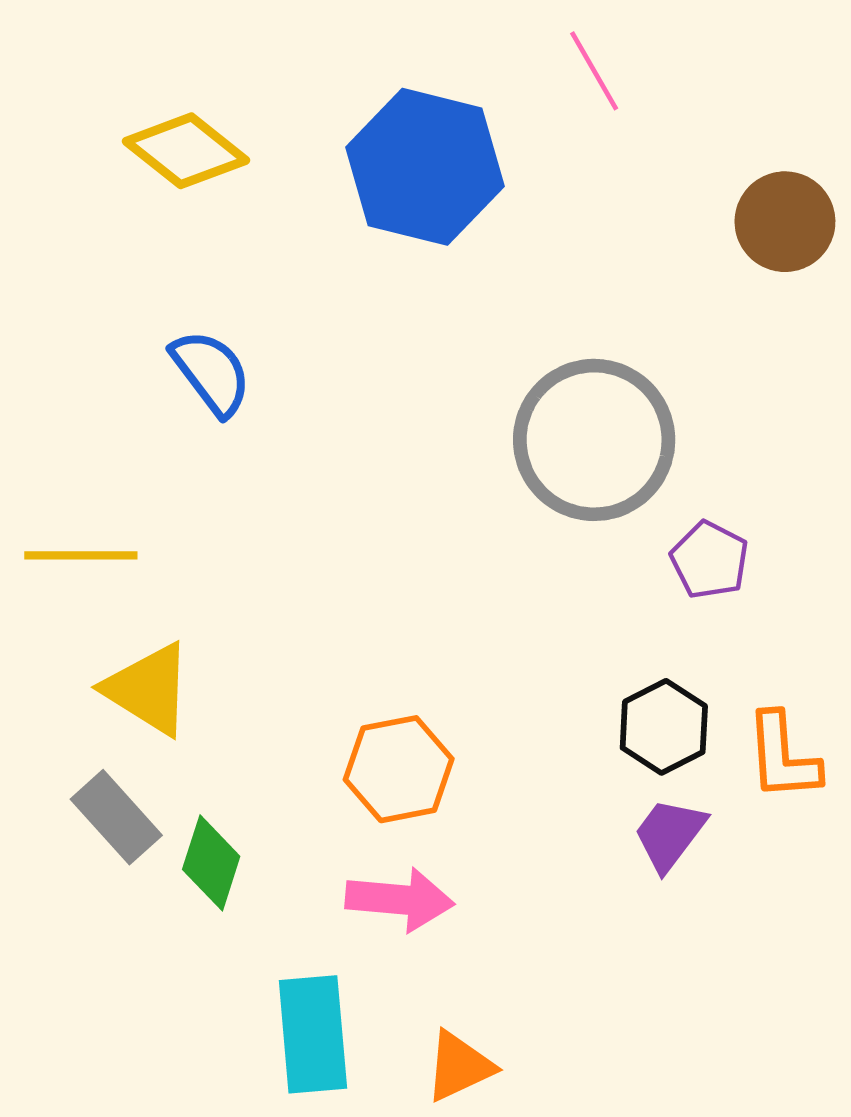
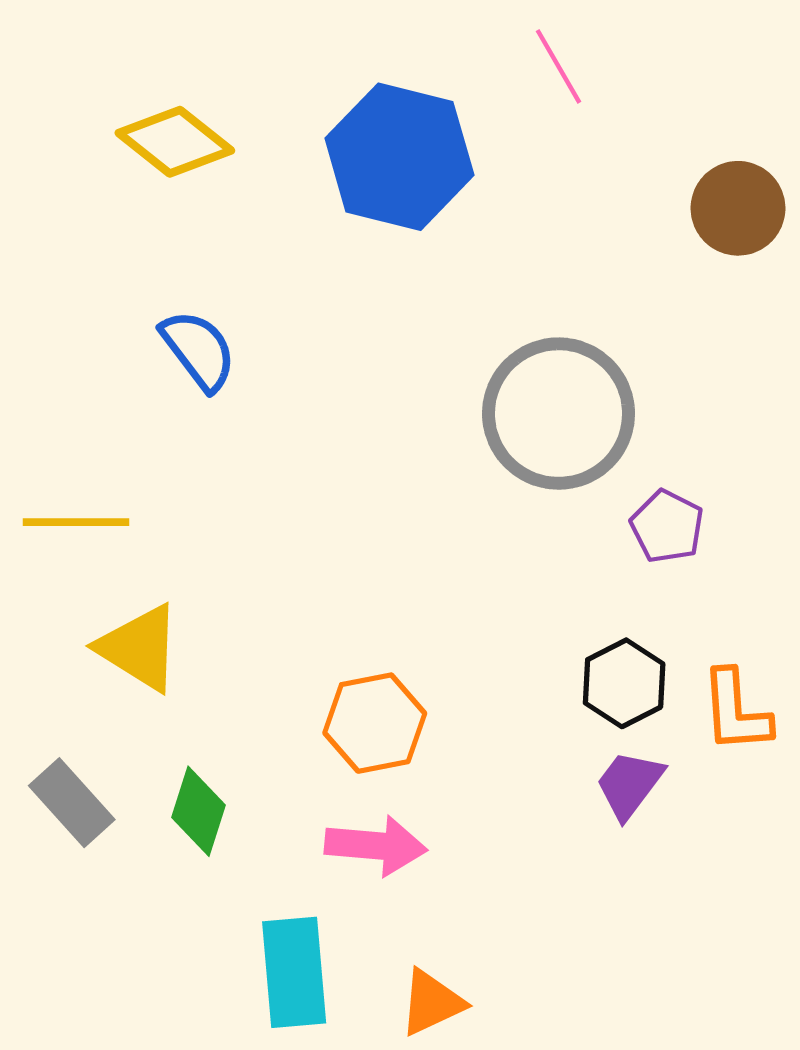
gray rectangle: (116, 817) -> (72, 803), moved

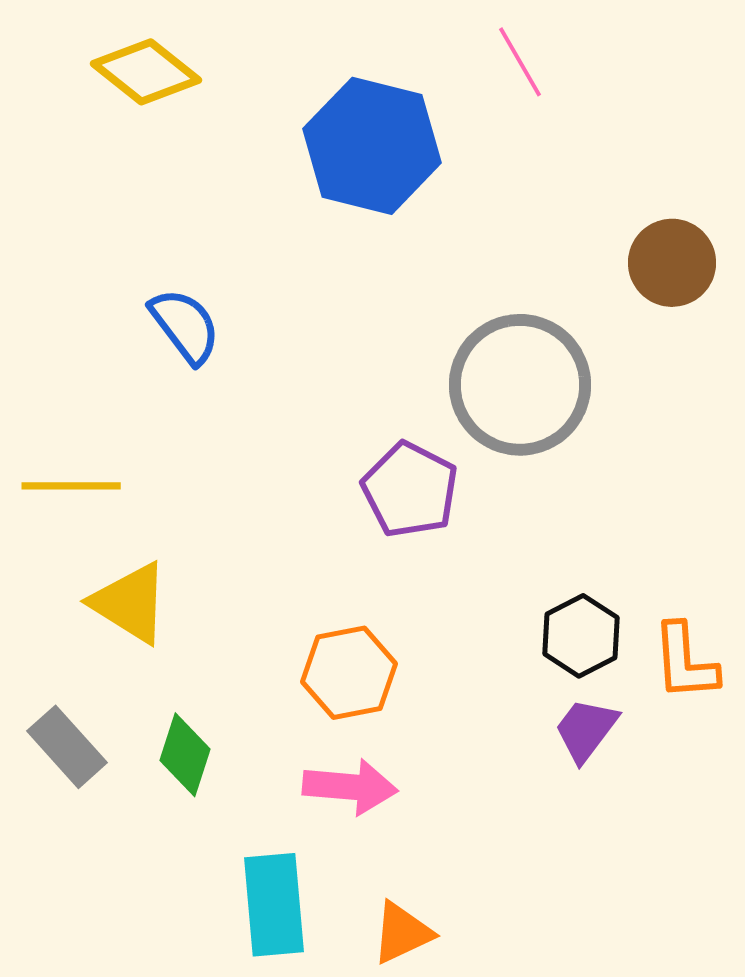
yellow diamond: (175, 142) -> (146, 72), moved
brown circle: (738, 208) -> (672, 263), moved
purple pentagon: (667, 526) -> (410, 490), moved, size x1.4

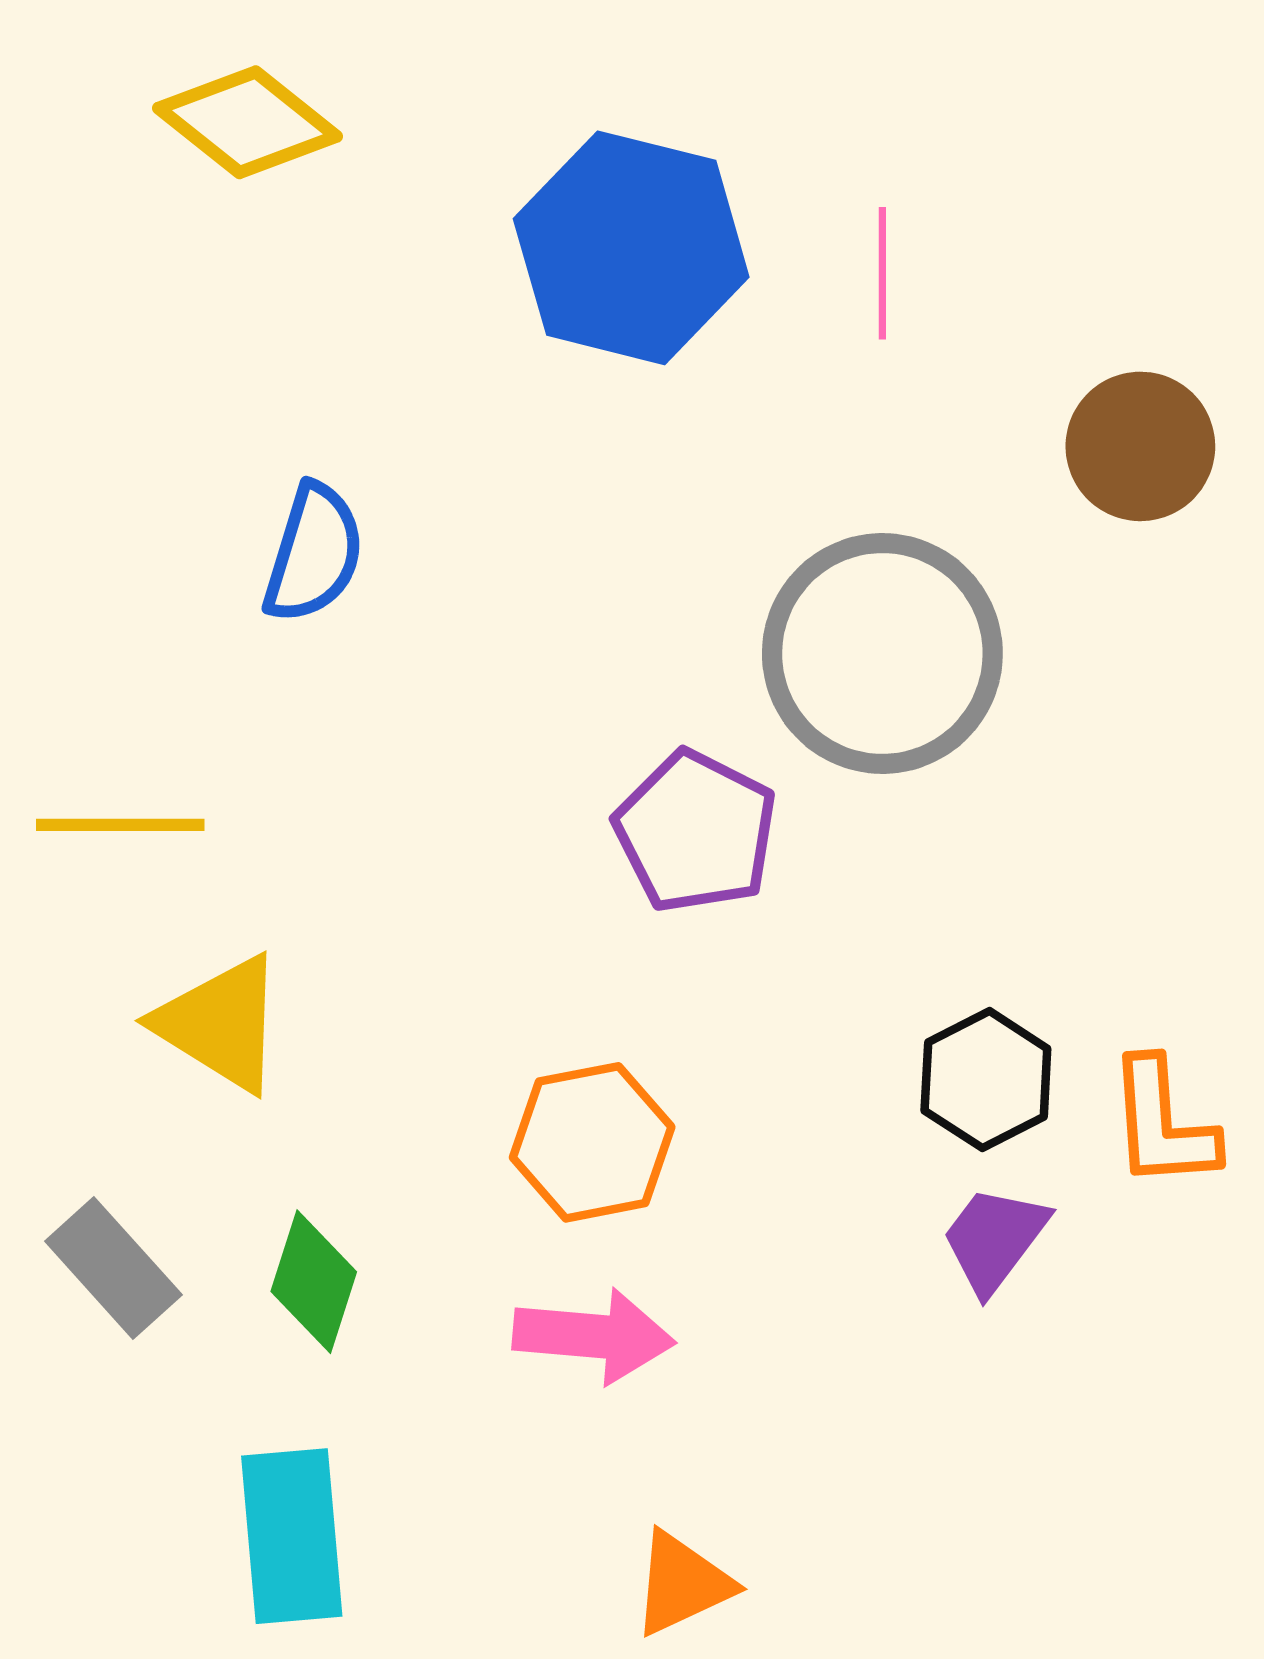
pink line: (520, 62) -> (882, 273), moved, turned 30
blue semicircle: (185, 326) -> (314, 553), turned 54
cyan rectangle: (274, 905) -> (292, 1536), moved

